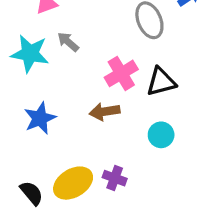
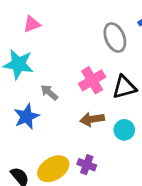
gray arrow: (68, 42) -> (49, 92), moved
brown arrow: (105, 112) -> (92, 119), moved

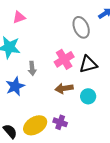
gray arrow: (49, 92) -> (32, 68), turned -136

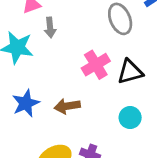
gray arrow: (32, 68) -> (50, 27), moved
brown arrow: (64, 88) -> (67, 106), moved

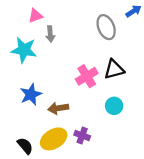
pink cross: (96, 65) -> (87, 76), moved
brown arrow: (67, 106) -> (58, 108), moved

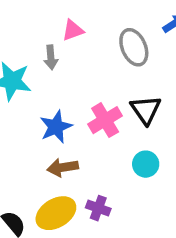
pink triangle: (35, 16) -> (73, 30), moved
black triangle: (114, 69) -> (146, 110), turned -50
blue star: (31, 94) -> (56, 127), moved

